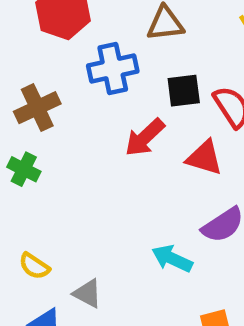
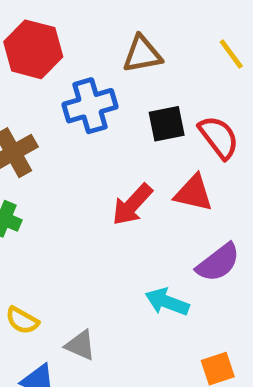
red arrow: (145, 137) -> (132, 205), moved

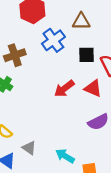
blue cross: (90, 106) -> (53, 40), turned -30
cyan arrow: (167, 302) -> (65, 156), moved

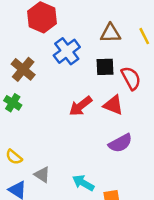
brown triangle: (81, 21) -> (110, 33), moved
brown cross: (15, 55) -> (23, 69), turned -30

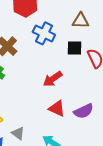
blue cross: (67, 51) -> (44, 33), turned -30
red triangle: (113, 105) -> (57, 108), moved

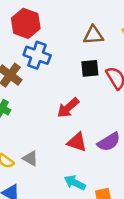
blue cross: (44, 33) -> (37, 55), moved
gray triangle: (18, 133) -> (30, 158), moved

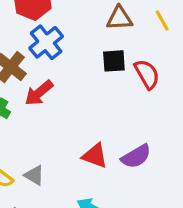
blue cross: (37, 55) -> (46, 42), turned 30
red arrow: (68, 108) -> (39, 93), moved

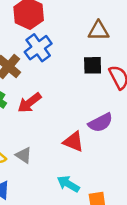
red arrow: (39, 93) -> (29, 103), moved
purple semicircle: (136, 156) -> (101, 123), moved

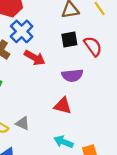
red arrow: (29, 103) -> (35, 58), moved, turned -105
purple semicircle: (101, 123) -> (72, 75), moved, turned 30

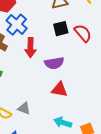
red arrow: (35, 58) -> (30, 48), turned 66
purple semicircle: (72, 75) -> (54, 63), moved

